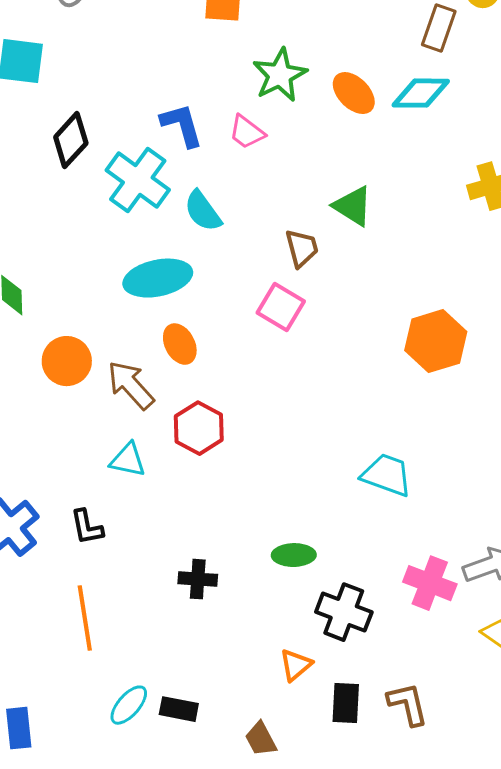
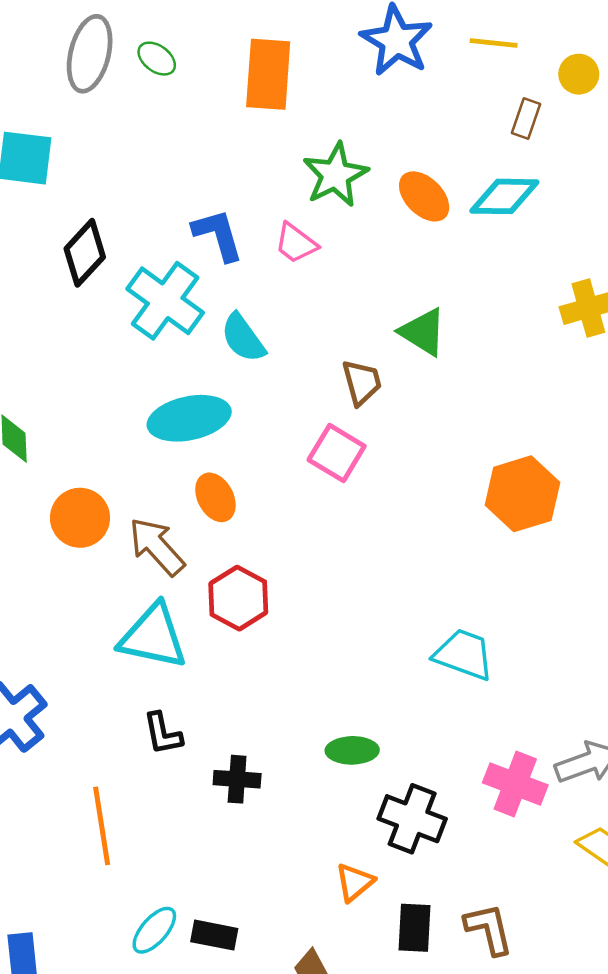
brown rectangle: (439, 28) -> (526, 118), size x0.7
cyan triangle: (128, 460) -> (153, 636), size x1.6
black L-shape: (87, 527) -> (163, 734), moved

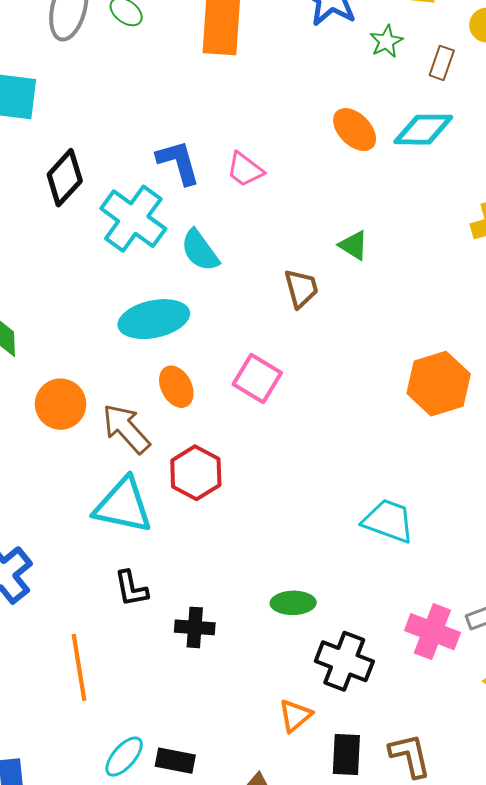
green star: (335, 175) -> (386, 41), moved, size x0.6
green triangle: (423, 332) -> (354, 245), size x0.7
pink square: (337, 453) -> (257, 378), moved

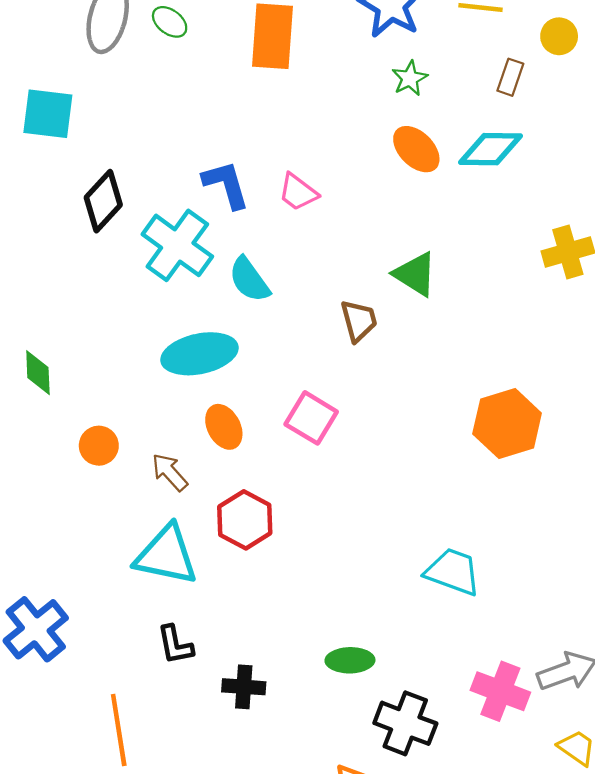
green star: (386, 41) -> (410, 78), moved
green triangle: (354, 245) -> (415, 274), size x1.4
orange circle: (61, 404) -> (99, 446), size x0.7
brown arrow: (126, 429) -> (170, 472), size x0.7

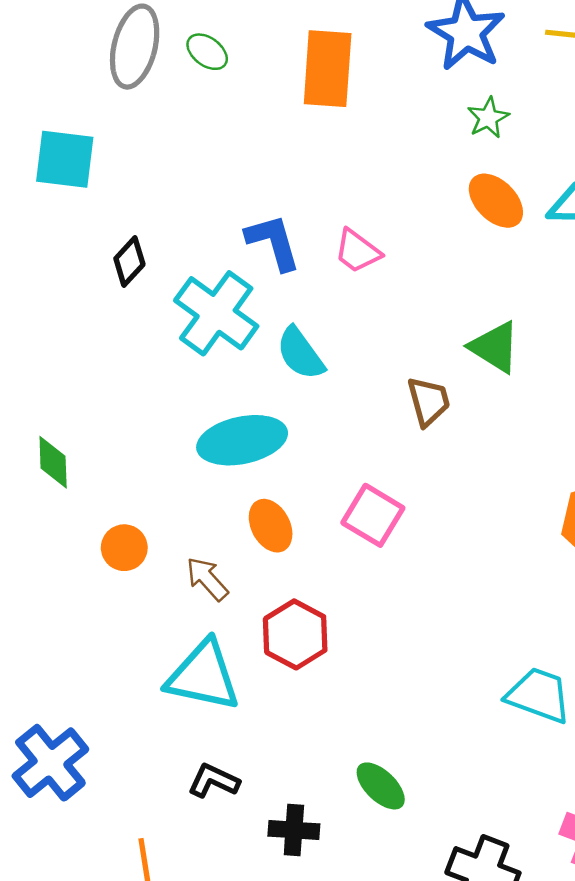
black diamond: (103, 201) -> (129, 261), size x0.7
black L-shape: (175, 645) -> (214, 781), turned 126
green ellipse: (350, 660) -> (381, 786), moved, turned 45

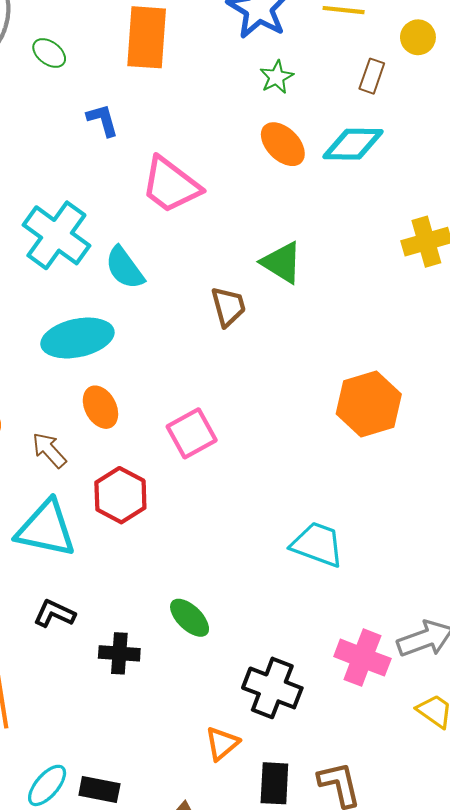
green ellipse: (207, 52) -> (49, 53), moved
blue L-shape: (273, 242) -> (103, 120), moved, size x0.7
pink trapezoid: (357, 251) -> (171, 185), size x1.6
pink square: (373, 515) -> (192, 433), moved, turned 30

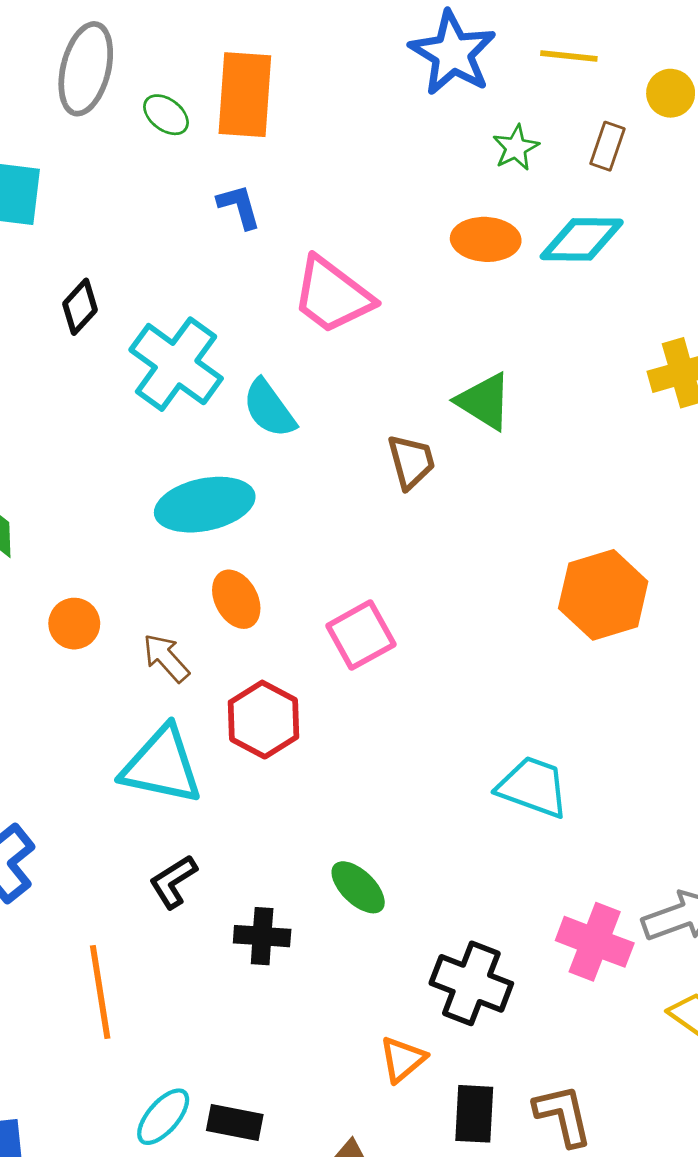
orange rectangle: (147, 37) -> (245, 95), moved
green star: (277, 77) -> (516, 148), moved
orange ellipse: (283, 144) -> (486, 239), turned -42
black L-shape: (54, 614) -> (173, 882), turned -57

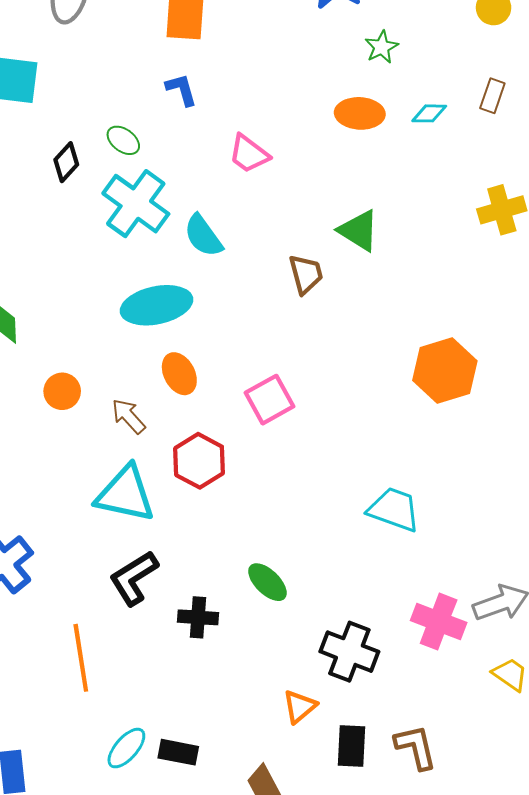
green ellipse: (166, 115) -> (123, 140), moved
brown rectangle: (608, 146) -> (492, 96), moved
cyan diamond: (582, 239) -> (429, 113), size x0.6
pink trapezoid: (332, 295) -> (249, 154), size x0.7
black L-shape: (173, 882) -> (134, 578), size x1.4

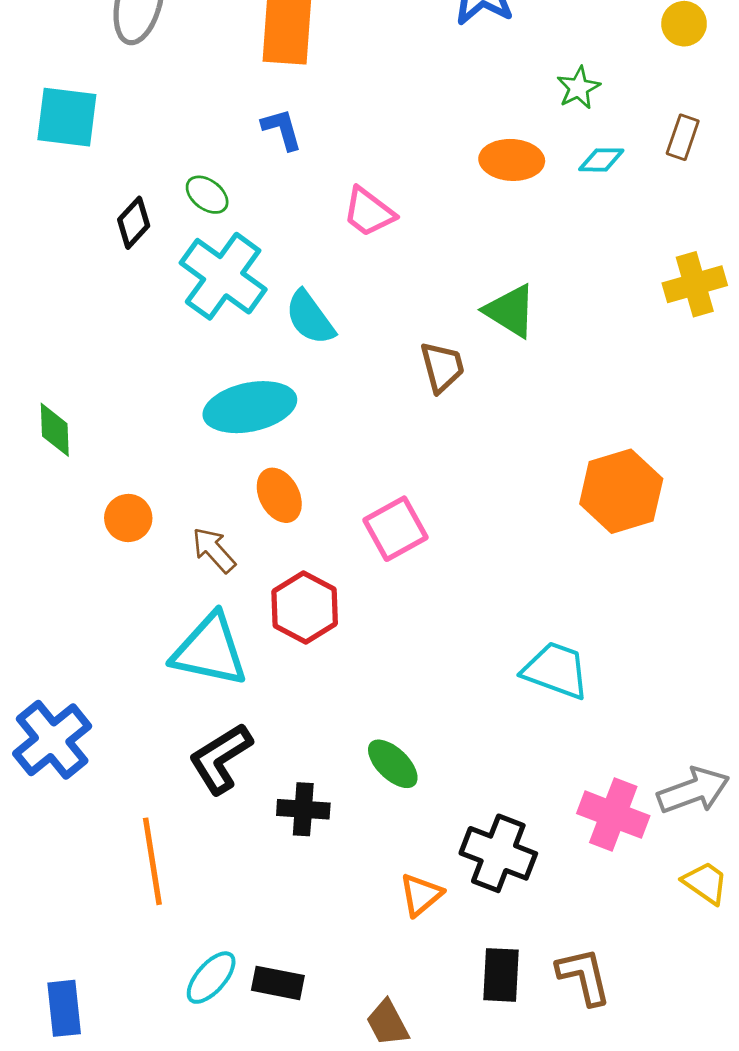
green star: (382, 47) -> (578, 88), moved
orange triangle: (300, 707) -> (421, 895), moved

